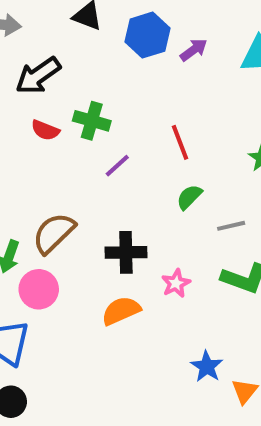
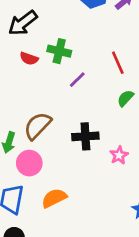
orange semicircle: (121, 311) -> (54, 198), moved

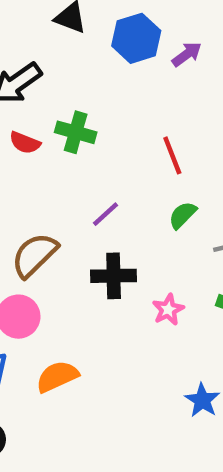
purple line: (77, 80) -> (105, 214), moved

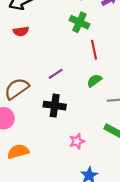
green cross: (76, 132) -> (79, 22), moved
red semicircle: (25, 143) -> (21, 31), turned -40
pink star: (168, 310) -> (77, 141), moved

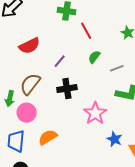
red semicircle: (21, 31) -> (29, 46), moved, size x1.5
pink star: (77, 141) -> (95, 113), size x1.6

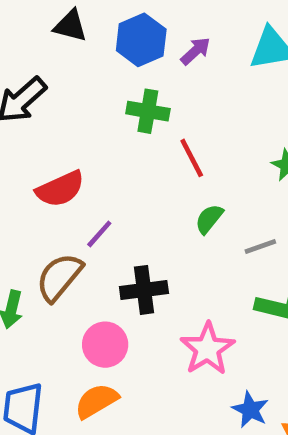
purple line: (60, 61) -> (99, 234), moved
pink circle: (27, 113) -> (105, 345), moved

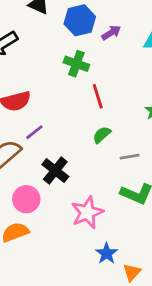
black cross: (144, 290) -> (55, 171), turned 36

